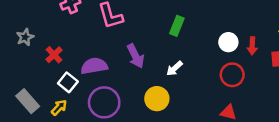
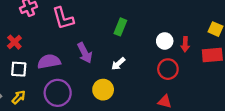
red cross: (54, 55) -> (14, 42), moved
white square: (68, 82) -> (19, 69), moved, turned -35

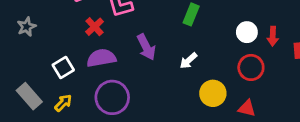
red cross: (14, 42) -> (95, 27), moved
white square: (19, 69) -> (63, 67), turned -35
yellow circle: (103, 90) -> (213, 93), moved

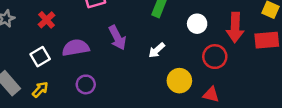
red cross: (95, 27) -> (46, 20), moved
white circle: (247, 32) -> (197, 24), moved
red arrow: (273, 36) -> (235, 27), size x1.6
purple circle: (112, 97) -> (86, 84), size x0.6

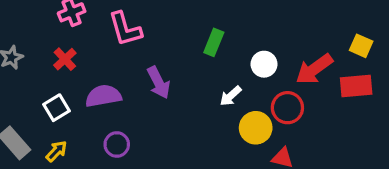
red arrow: (235, 27) -> (314, 69), turned 52
white arrow: (157, 50) -> (231, 96), moved
yellow circle: (179, 81) -> (256, 128), moved

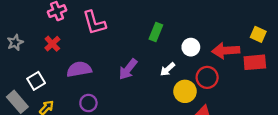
red arrow: (314, 69) -> (226, 51), turned 32
purple arrow: (159, 83) -> (128, 69), moved, turned 65
white square: (57, 108) -> (36, 81), moved

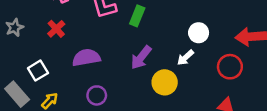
green rectangle: (156, 32) -> (137, 16), moved
white circle: (191, 47) -> (199, 33), moved
yellow circle: (185, 91) -> (165, 82), moved

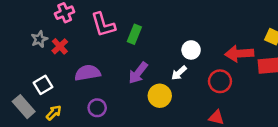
gray star: (14, 28) -> (39, 39), moved

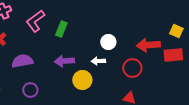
pink L-shape: (103, 25) -> (35, 21), turned 70
purple arrow: (138, 73) -> (64, 61), turned 48
white arrow: (179, 73) -> (98, 61), turned 40

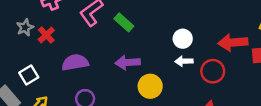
green rectangle: (61, 29) -> (124, 22), turned -70
white arrow: (98, 61) -> (184, 61), moved

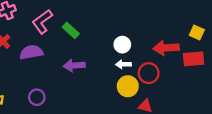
purple semicircle: (75, 62) -> (31, 52), moved
yellow circle: (150, 86) -> (128, 86), moved

